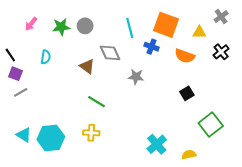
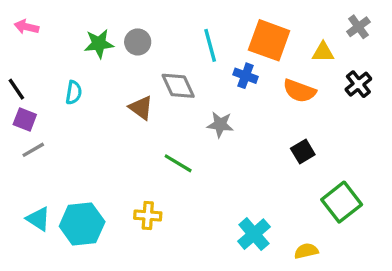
pink arrow: (31, 24) -> (26, 27), moved, turned 64
green line: (96, 102) -> (178, 163), moved

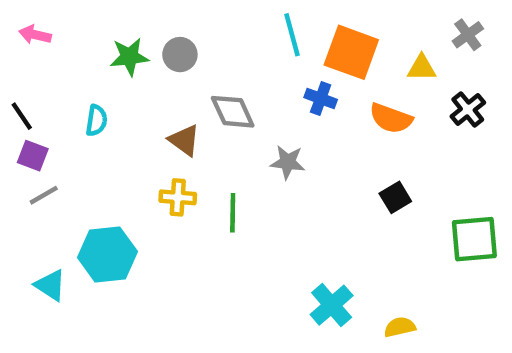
cyan line: (210, 45) -> (292, 35), moved
green line: (178, 163) -> (233, 213), turned 60
green square: (342, 202) -> (474, 239), moved, turned 33
yellow cross: (148, 216) -> (178, 197), moved
cyan hexagon: (82, 224) -> (107, 255), moved

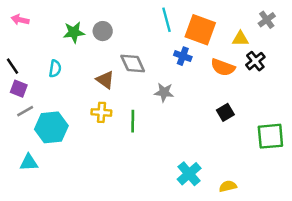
black cross: (468, 109) -> (255, 61), moved
cyan hexagon: (107, 255) -> (51, 127), moved
cyan triangle: (50, 285) -> (29, 162), turned -36

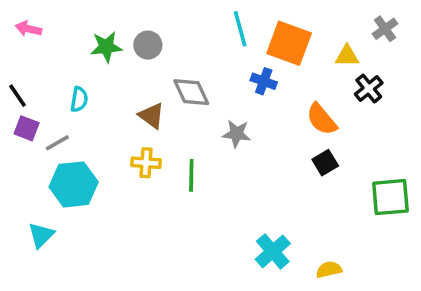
orange semicircle: (223, 67) -> (322, 119), moved, turned 30
gray line: (25, 111) -> (57, 143), moved
cyan triangle: (29, 162) -> (41, 235), turned -42

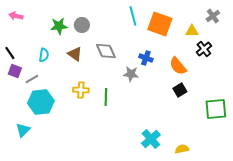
blue cross: (264, 81) -> (146, 58), moved
brown triangle: (151, 116) -> (75, 54), moved

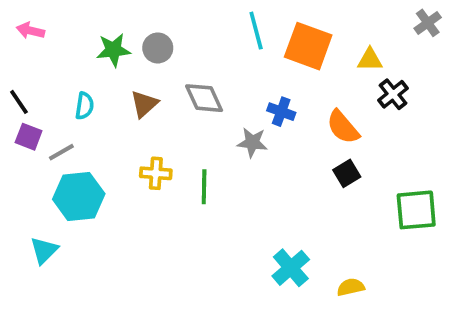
gray cross: (213, 16) -> (428, 23), moved
brown triangle: (75, 54) -> (144, 104), turned 42

